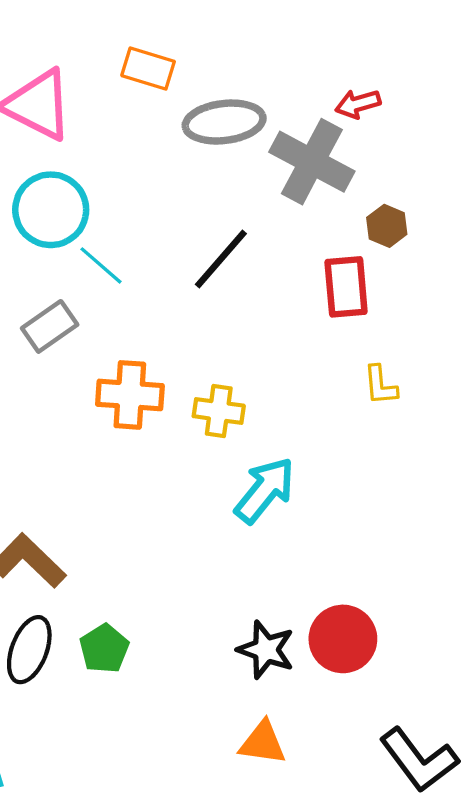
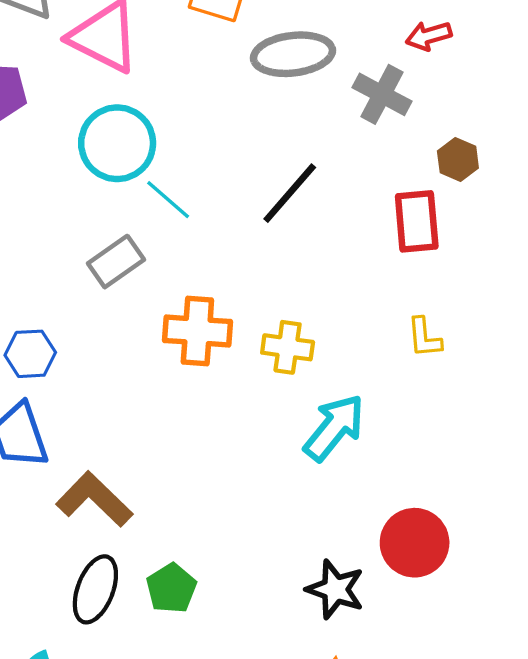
gray cross: (312, 162) -> (382, 94), size x0.7
yellow L-shape: (380, 385) -> (424, 338), moved
red circle: (343, 639) -> (415, 543), moved

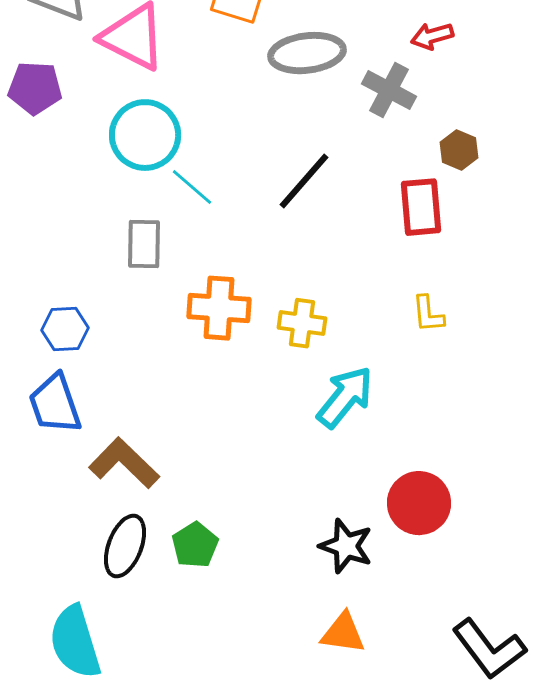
gray rectangle: (116, 262) -> (144, 244), turned -54

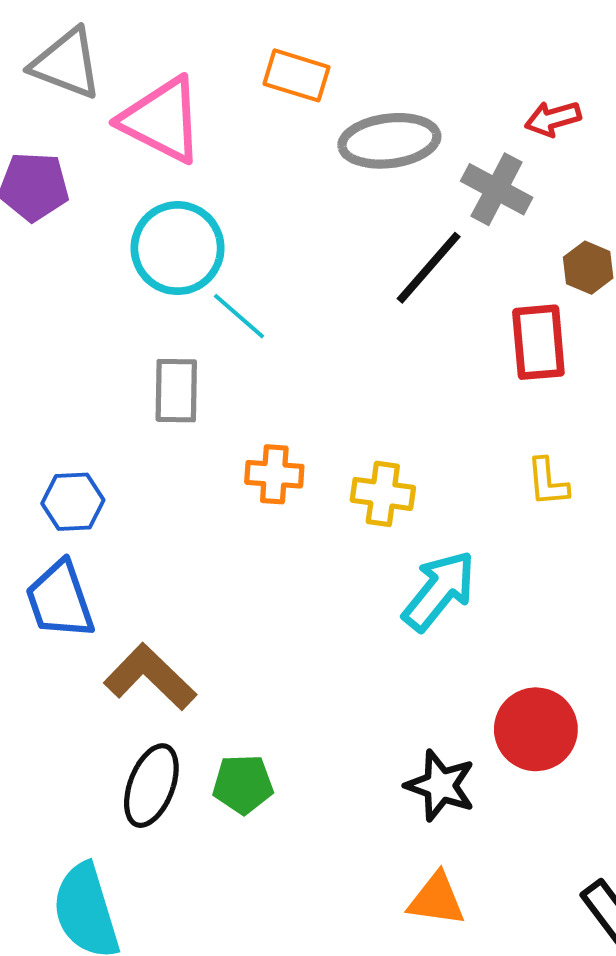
black line: (304, 181) -> (429, 268), moved
orange cross: (219, 308) -> (274, 474), size x0.7
green pentagon: (195, 545) -> (243, 784), turned 30

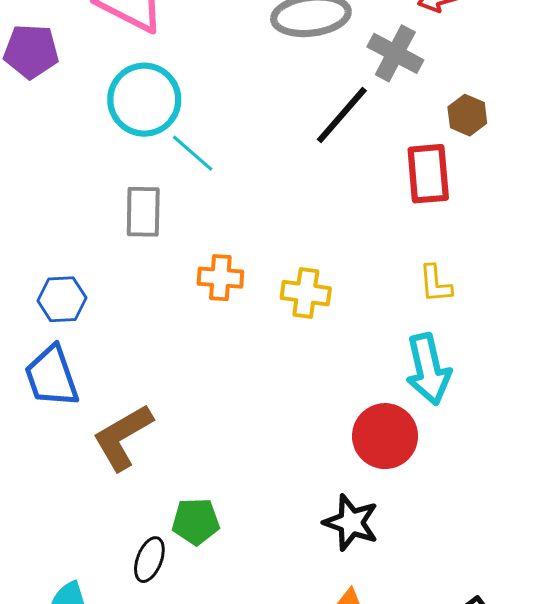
cyan arrow: (439, 591) -> (428, 369), moved, turned 128
brown L-shape: (150, 677) -> (123, 437), turned -74
red circle: (536, 729) -> (385, 436), moved
black ellipse: (151, 786) -> (149, 560), moved, size x0.7

